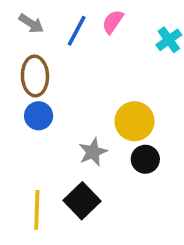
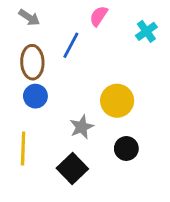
blue line: (77, 31) -> (71, 45), moved
black circle: (145, 159) -> (126, 148), moved
yellow line: (37, 210) -> (23, 148), moved

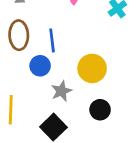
blue line: (71, 45) -> (52, 40), moved, turned -35
blue circle: (35, 96) -> (40, 66), moved

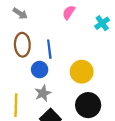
gray star: (61, 91) -> (43, 93), moved
black circle: (100, 110) -> (88, 105), size x1.5

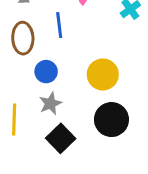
blue line: (49, 49) -> (59, 25), moved

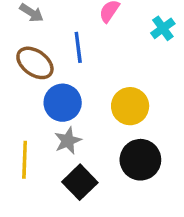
brown ellipse: (23, 38) -> (35, 63), turned -52
blue circle: (46, 72) -> (63, 103), size x1.4

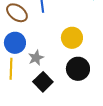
blue circle: (63, 103) -> (15, 43), moved

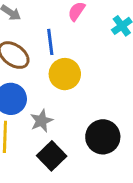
yellow circle: (72, 38) -> (65, 74), moved

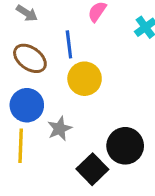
black square: (52, 156) -> (92, 169), moved

